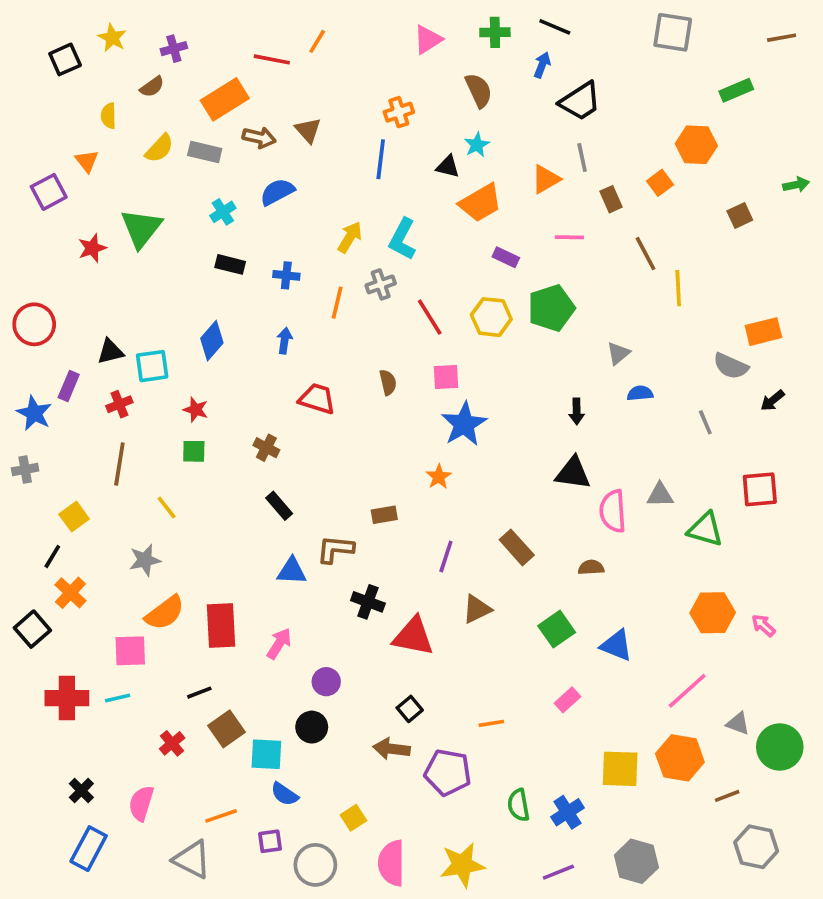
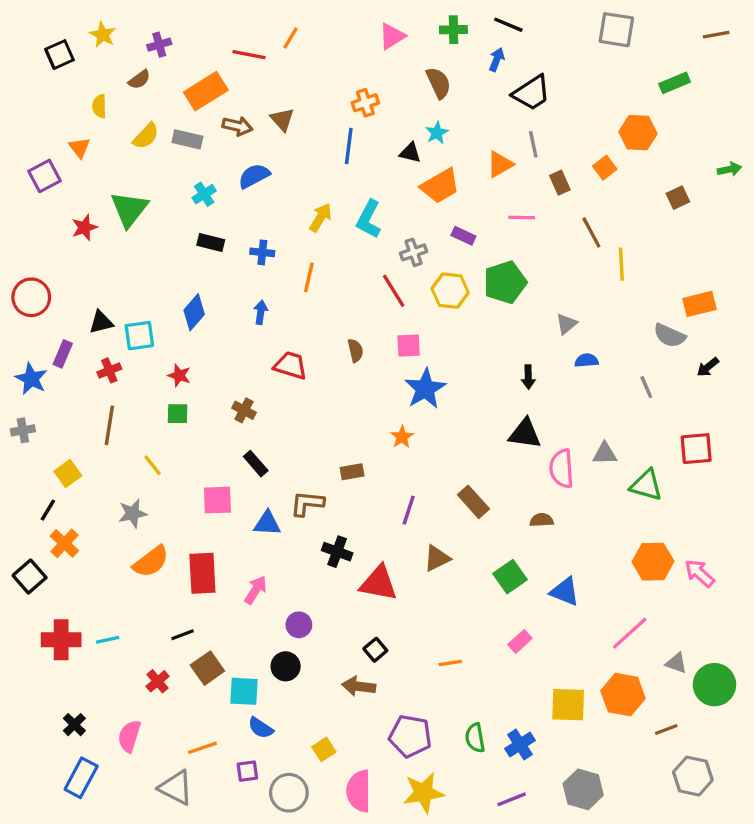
gray cross: (381, 284) -> (414, 252), moved
pink arrow: (763, 625) -> (700, 573), size x1.4
pink square: (130, 651) -> (217, 500), moved
purple pentagon: (448, 772) -> (410, 736), moved

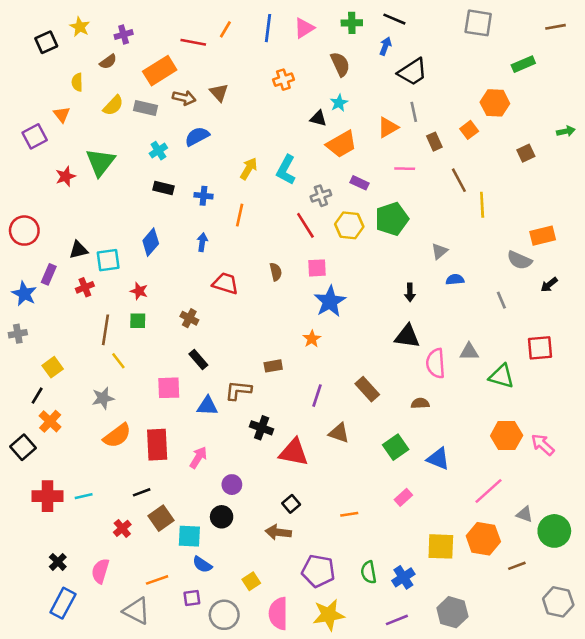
blue line: (349, 146) -> (268, 28), moved
brown line: (109, 425) -> (106, 330), moved
brown triangle: (437, 558) -> (339, 433), turned 45
gray hexagon: (693, 776) -> (558, 602), moved

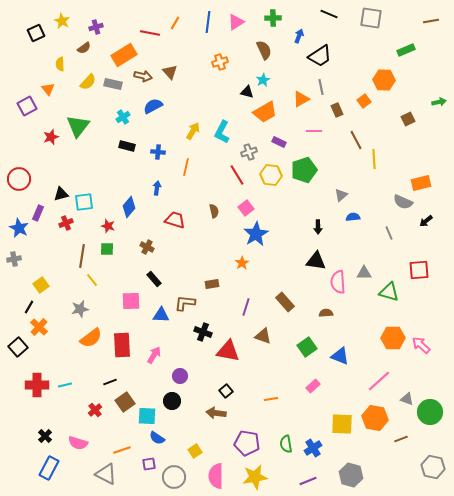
black line: (394, 19) -> (329, 14), moved
blue diamond: (151, 242) -> (129, 207), moved
pink square: (317, 268) -> (246, 208), turned -35
pink semicircle: (100, 571) -> (78, 443), turned -90

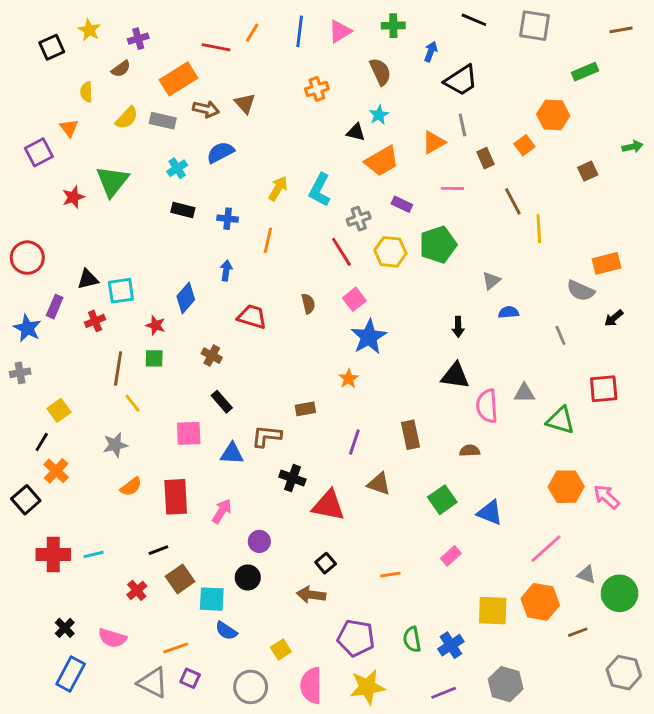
brown rectangle: (285, 302) -> (411, 435), turned 30
orange semicircle: (91, 338) -> (131, 487), size x0.7
purple square: (149, 464) -> (190, 678), moved, turned 32

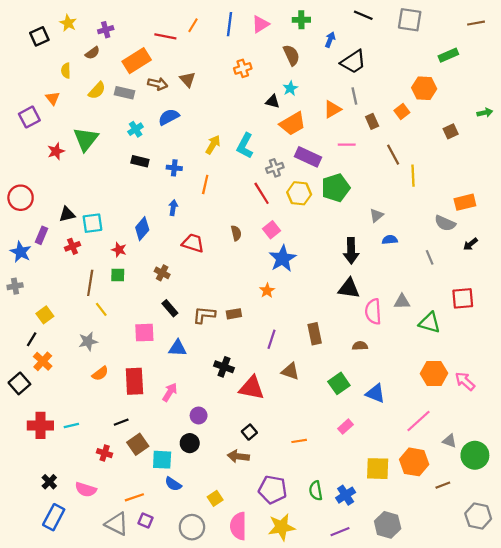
purple rectangle: (402, 204) -> (308, 157), size x1.6
black arrow: (458, 327) -> (351, 251), size x1.6
brown L-shape: (266, 436) -> (204, 315), moved
red cross: (137, 590) -> (105, 453), turned -32

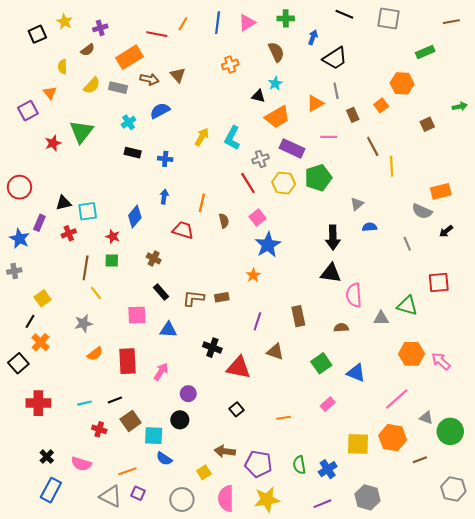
orange line: (205, 184) -> (202, 203), moved
gray triangle: (402, 302) -> (381, 318), moved
cyan line: (71, 425) -> (84, 403), moved
brown arrow: (238, 456) -> (225, 451), moved

